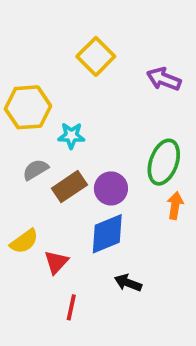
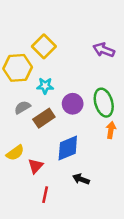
yellow square: (96, 56) -> (44, 46), moved
green ellipse: (164, 162) -> (104, 103), turned -36
purple circle: (111, 188) -> (73, 104), moved

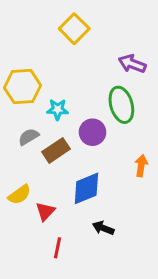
yellow square: (44, 46) -> (74, 29), moved
green ellipse: (104, 103) -> (121, 105), moved

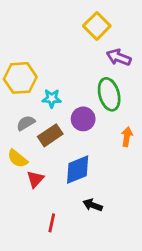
yellow square: (74, 29) -> (97, 26), moved
orange arrow: (141, 166) -> (127, 137), moved
yellow semicircle: (19, 195) -> (17, 159), moved, turned 75
red triangle: (45, 211) -> (35, 179), moved

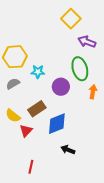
gray semicircle: (26, 123) -> (13, 84), moved
brown rectangle: (50, 135) -> (37, 109), moved
orange arrow: (127, 137) -> (93, 92), moved
red line: (52, 223) -> (31, 167), moved

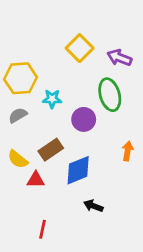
yellow square: (71, 19) -> (80, 48), moved
orange arrow: (93, 92) -> (128, 151), moved
red triangle: (26, 131) -> (36, 180), turned 48

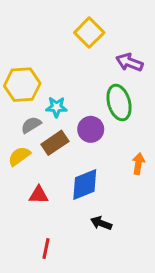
yellow square: (80, 48) -> (89, 33), moved
gray semicircle: (18, 115) -> (31, 125), moved
brown rectangle: (51, 150) -> (55, 143), moved
yellow semicircle: (18, 159) -> (19, 156), moved, turned 105

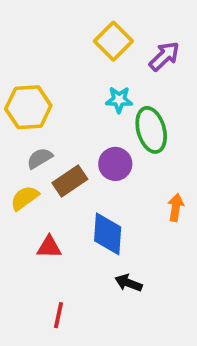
purple arrow: (129, 62) -> (164, 56), moved, turned 115
cyan star: (56, 107) -> (119, 100), moved
blue diamond: (85, 184) -> (108, 234), turned -64

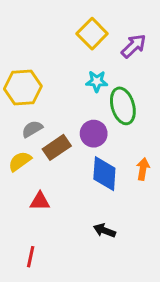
blue diamond: (108, 234) -> (104, 174), moved
red line: (59, 315) -> (31, 257), moved

